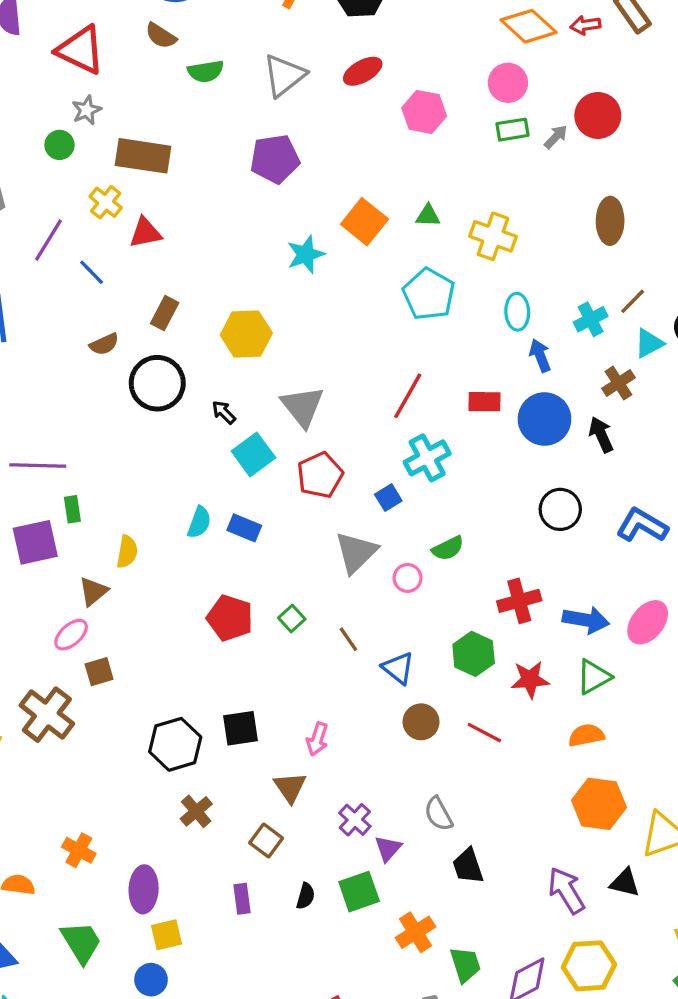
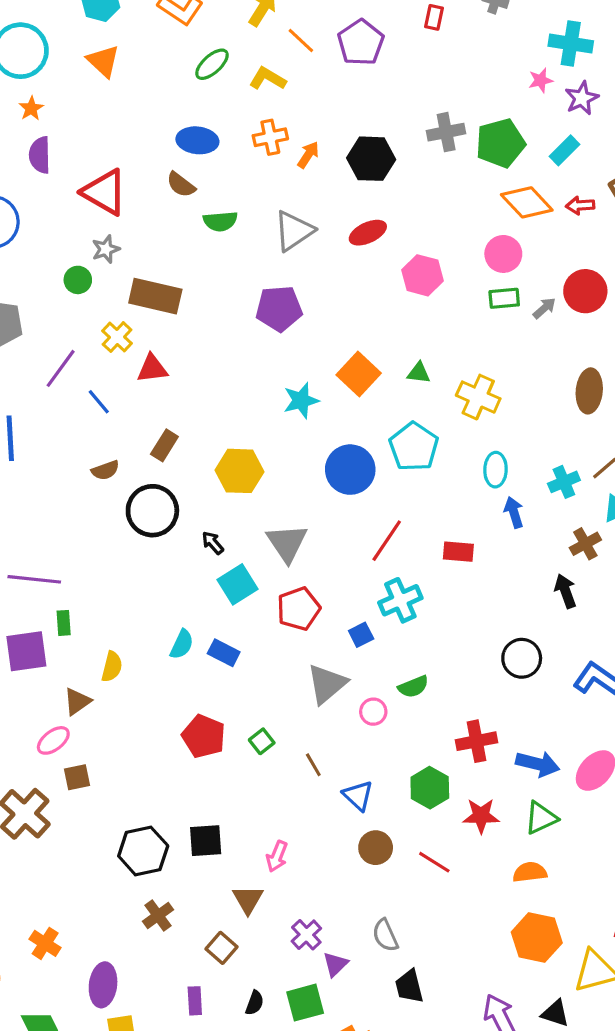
blue circle: (545, 419) -> (350, 470), moved

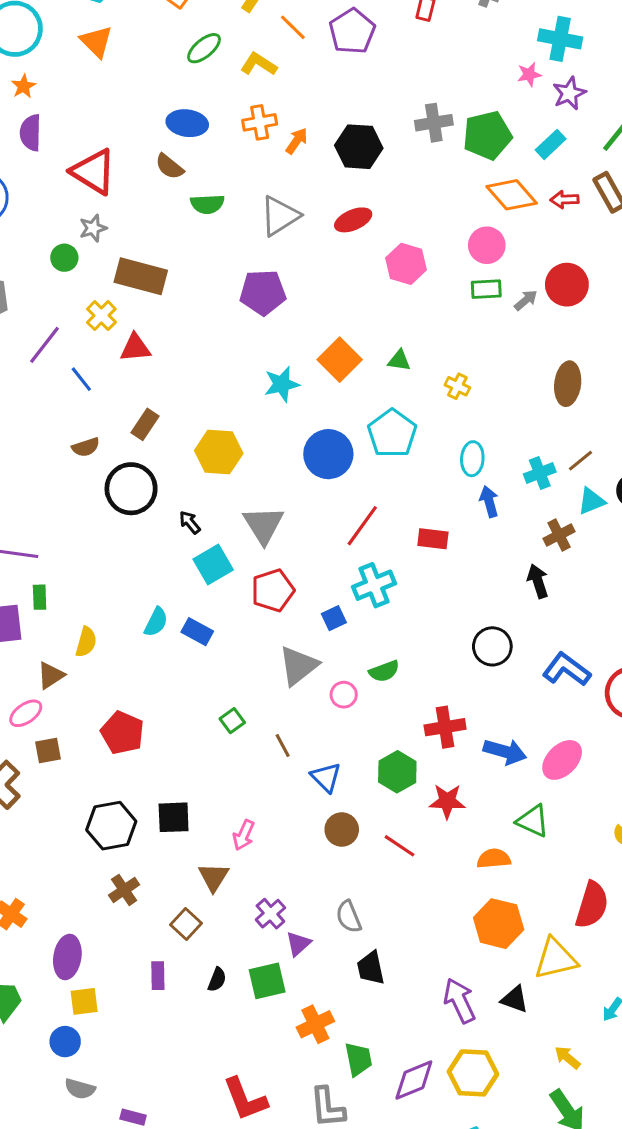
yellow cross: (478, 397) -> (457, 386), size x0.6
red pentagon: (204, 736) -> (122, 733), moved
green triangle: (541, 818) -> (533, 821), moved, turned 48

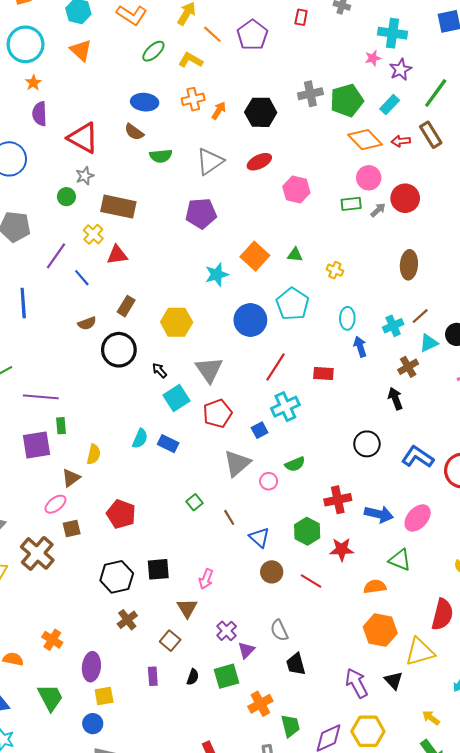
pink circle: (487, 245) -> (369, 178), moved
black triangle: (515, 999) -> (394, 680), turned 30

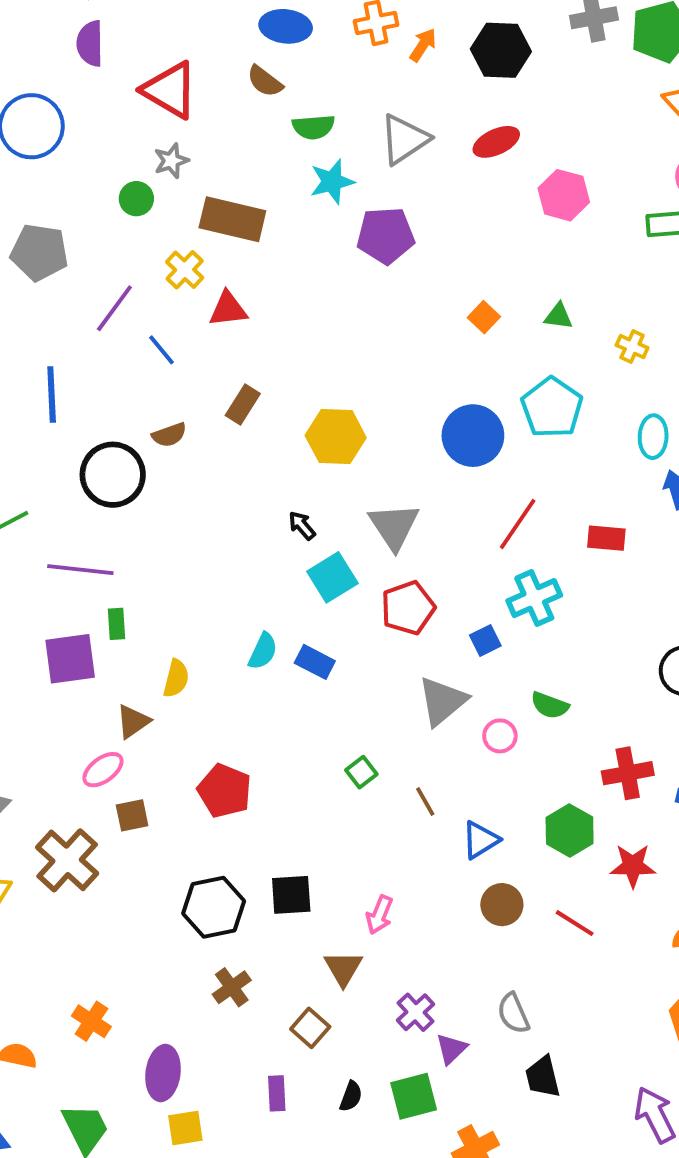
orange square: (255, 256) -> (484, 317), size x0.6
cyan star: (217, 274) -> (332, 182), moved
black circle: (119, 350) -> (113, 475), moved
green semicircle: (295, 464) -> (550, 705), turned 42
blue triangle: (259, 537) -> (480, 840), turned 45

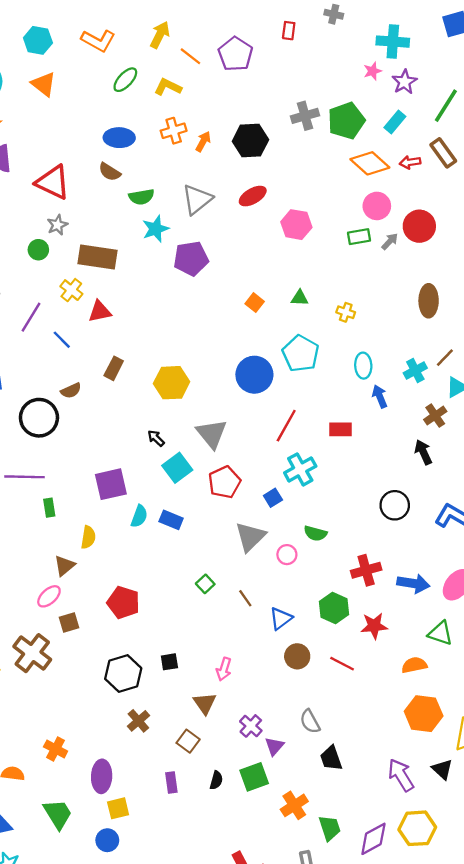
purple square: (70, 659) -> (111, 484), moved
black square: (291, 895) -> (169, 662), size x0.7

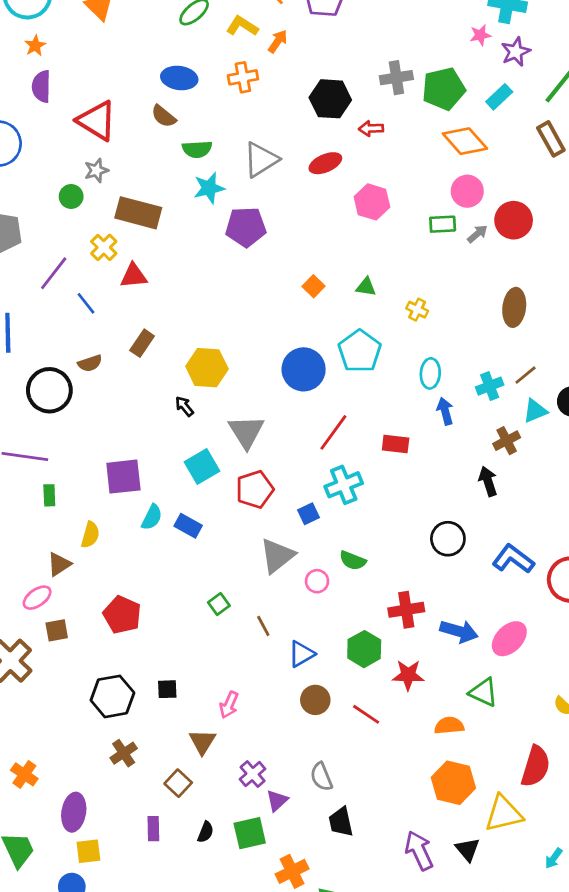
orange arrow: (203, 141) -> (278, 41), moved
red arrow: (410, 162) -> (371, 129), moved
black arrow: (156, 438) -> (184, 406), moved

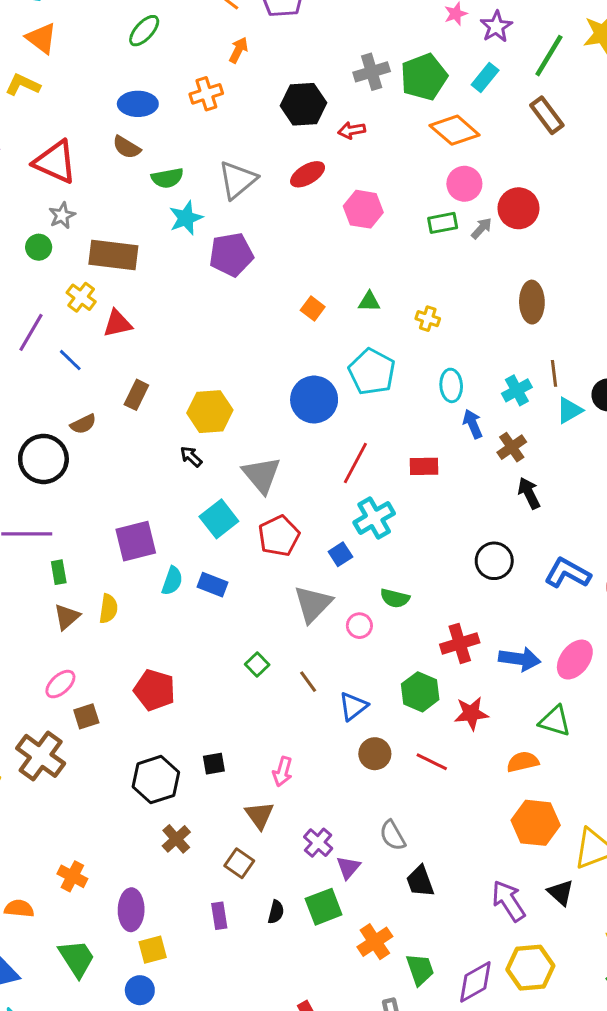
yellow L-shape: (242, 26) -> (23, 85), moved
brown line: (526, 375) -> (554, 373), turned -50
brown cross: (507, 441) -> (512, 447), moved
brown triangle: (59, 564) -> (67, 617), moved

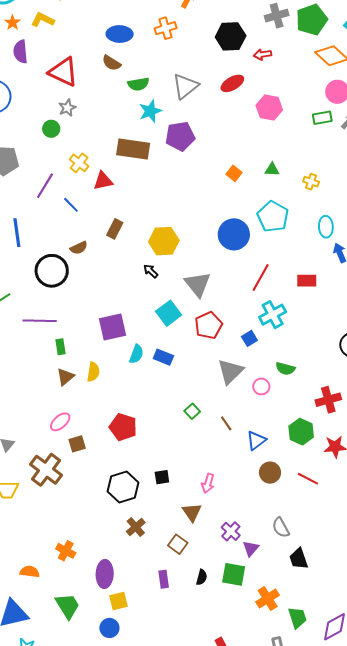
brown rectangle: (113, 255) -> (133, 149), moved
green square: (324, 907) -> (234, 574), turned 30

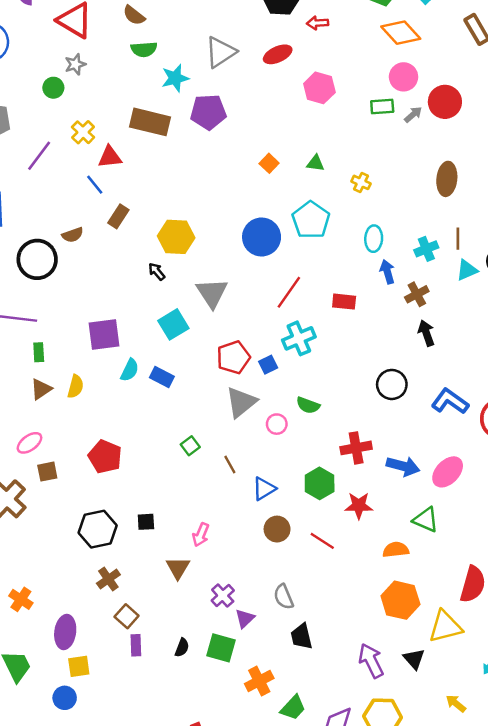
green semicircle: (138, 84) -> (144, 49), moved
blue line: (71, 205) -> (95, 185), moved
red pentagon: (209, 325) -> (233, 357), moved
brown square: (178, 544) -> (127, 616), moved
green trapezoid: (297, 618) -> (293, 708), turned 55

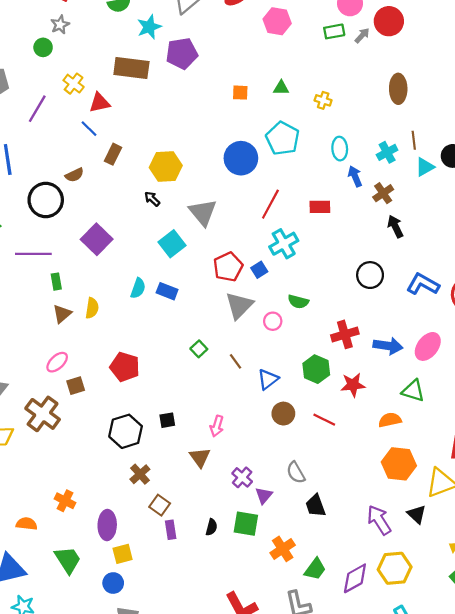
orange square: (269, 163) -> (240, 93), turned -35
purple square: (104, 334) -> (97, 239), moved, turned -32

